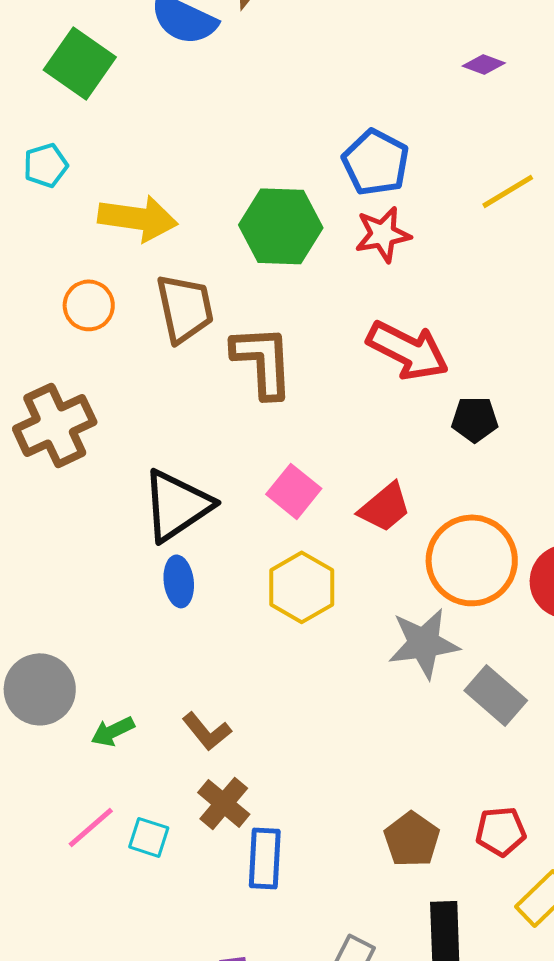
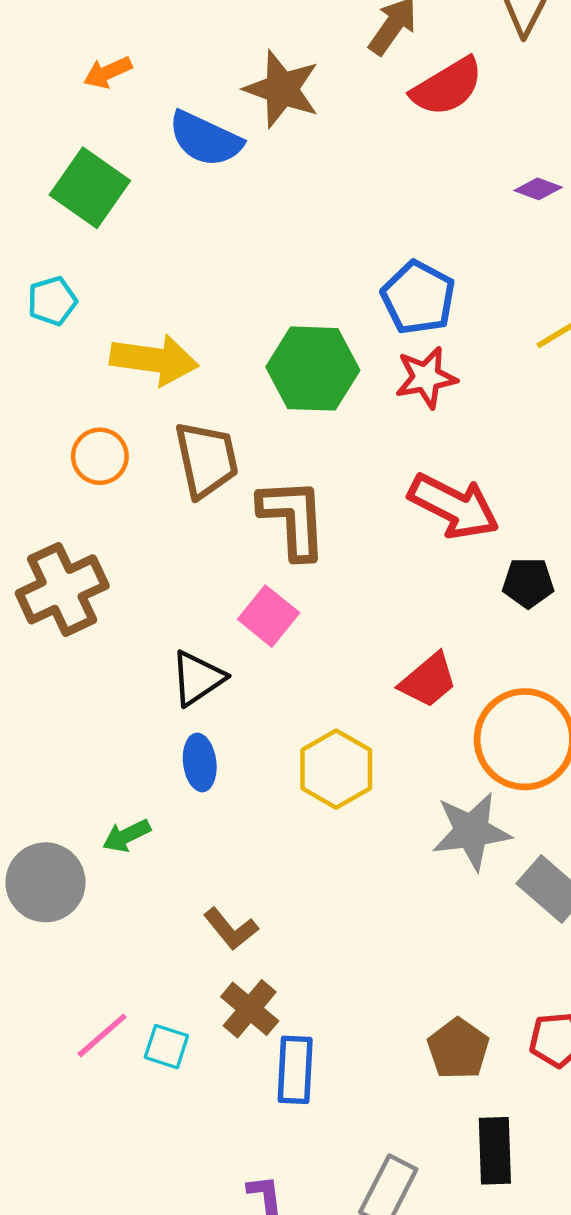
pink square: (294, 491) -> (269, 616), moved
black triangle: (177, 505) -> (197, 678), size x0.7
green arrow: (113, 731) -> (126, 836), moved

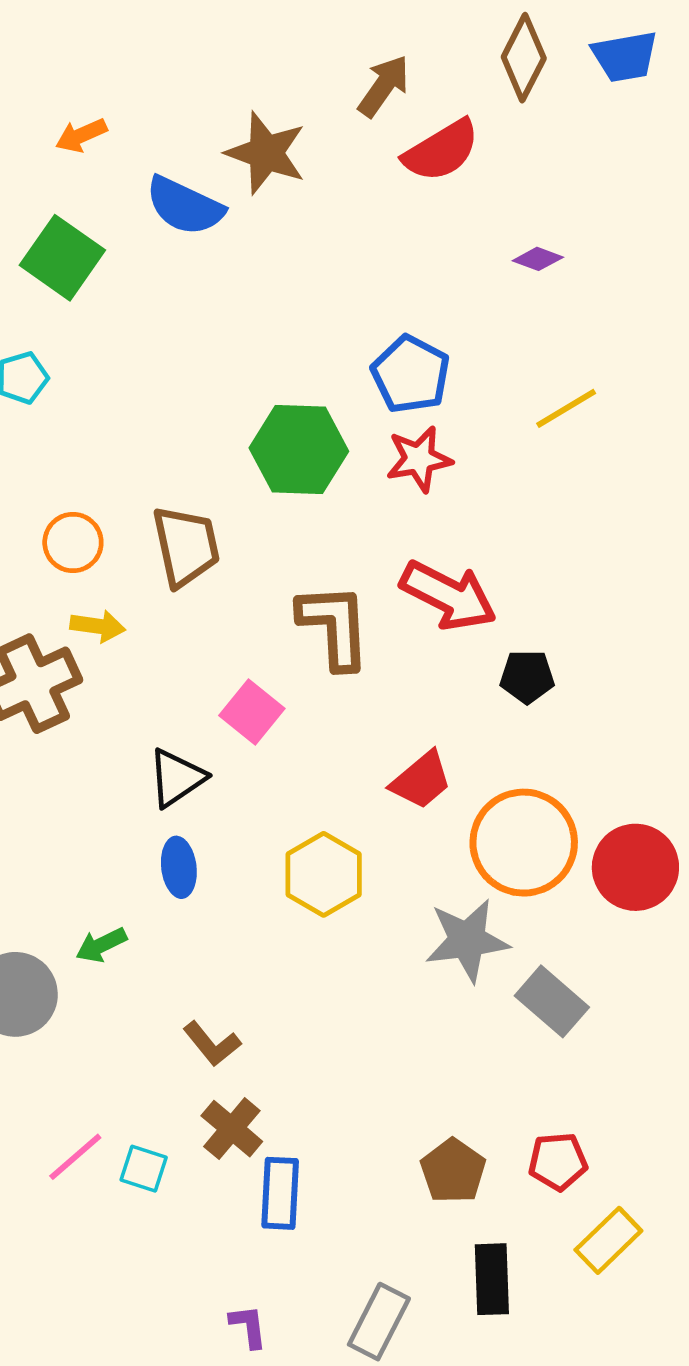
yellow arrow: (154, 360) -> (98, 626), moved, size x0.6
brown L-shape: (293, 518) -> (334, 626), moved

